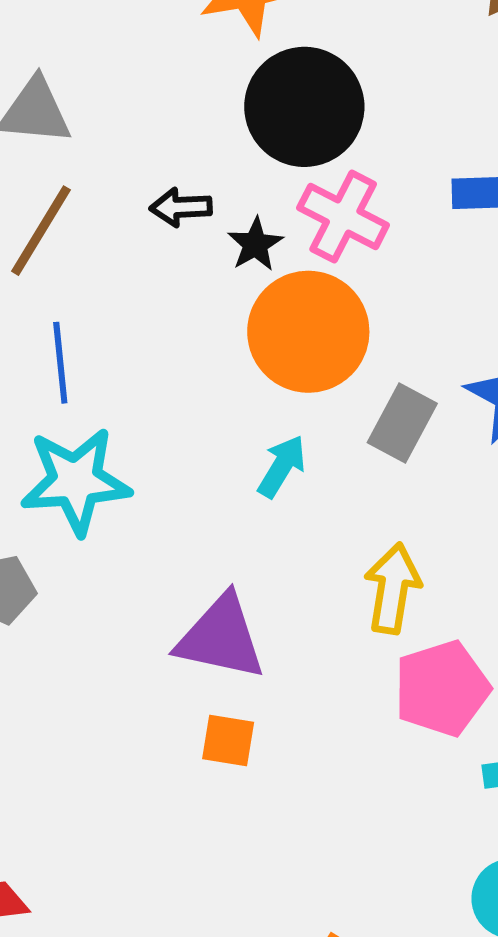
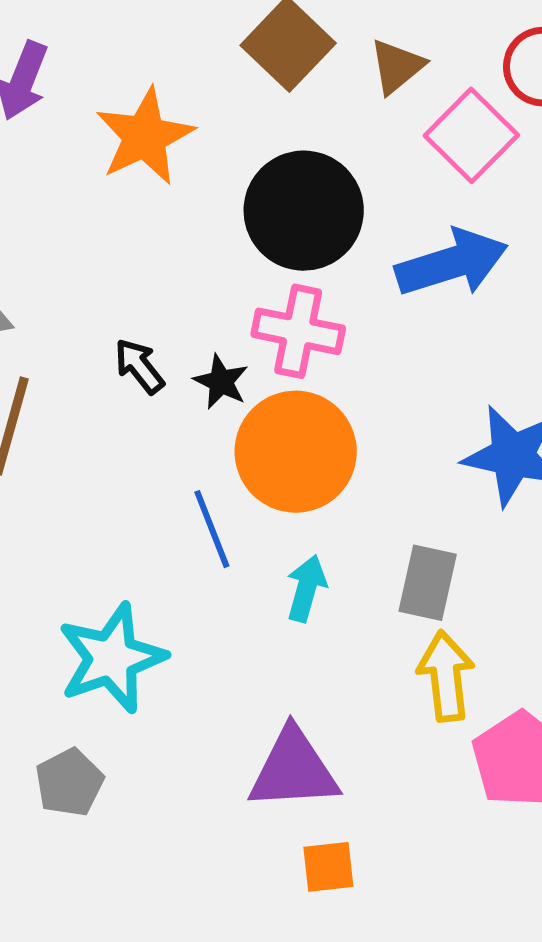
black circle: (304, 107) -> (304, 211), moved
black arrow: (181, 207) -> (139, 366), turned 70
blue line: (60, 363) -> (212, 529), moved
gray rectangle: (402, 423) -> (428, 583), moved

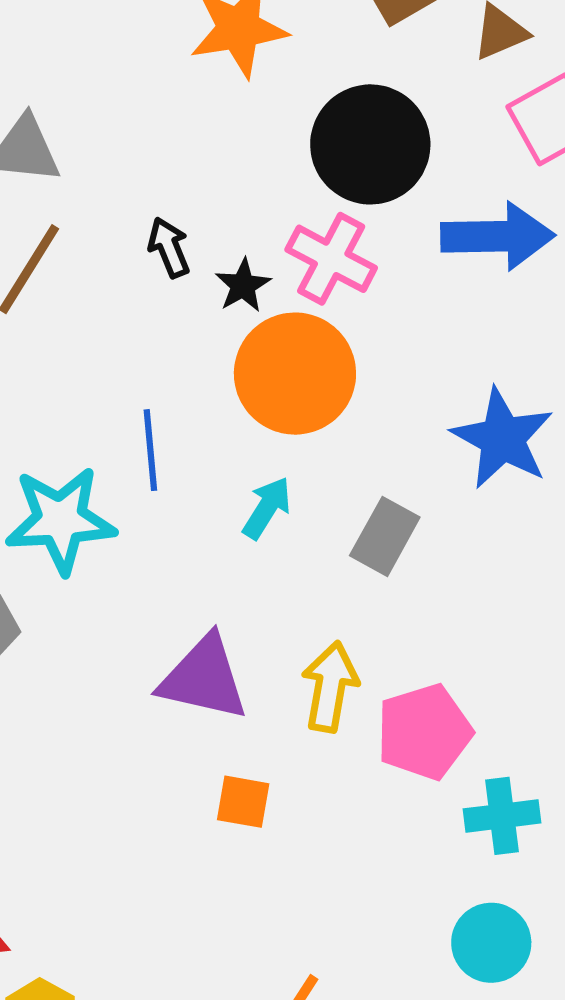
blue line: (212, 529) -> (150, 450), moved
yellow arrow: (446, 676) -> (330, 687), moved
orange square: (328, 867) -> (243, 802), moved

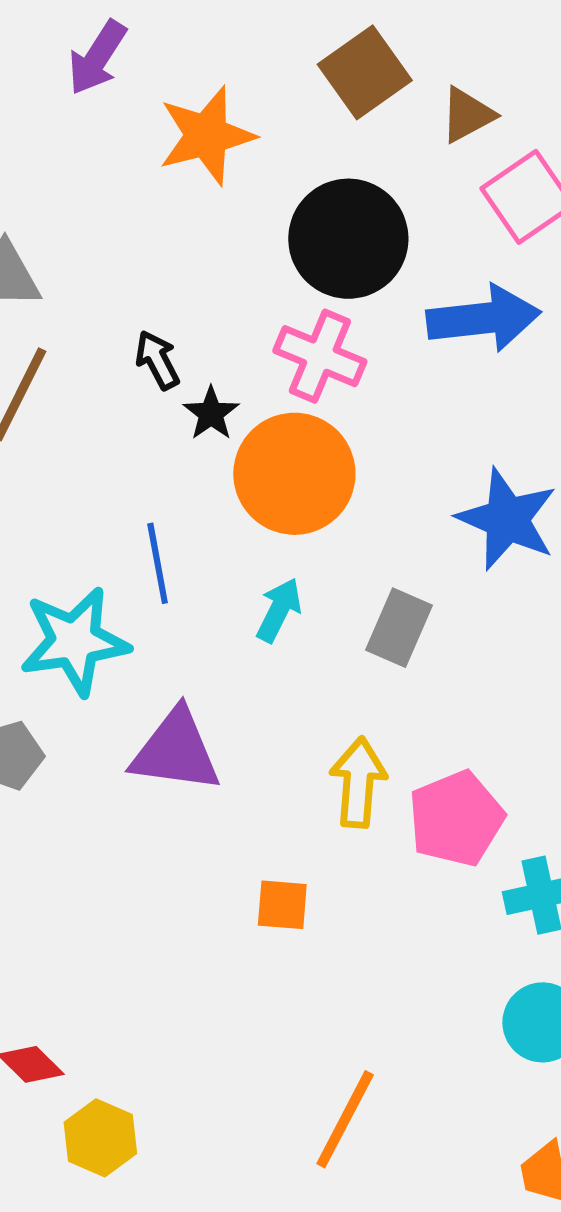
black star: (243, 285) -> (211, 413), moved
purple triangle: (204, 678) -> (176, 751), moved

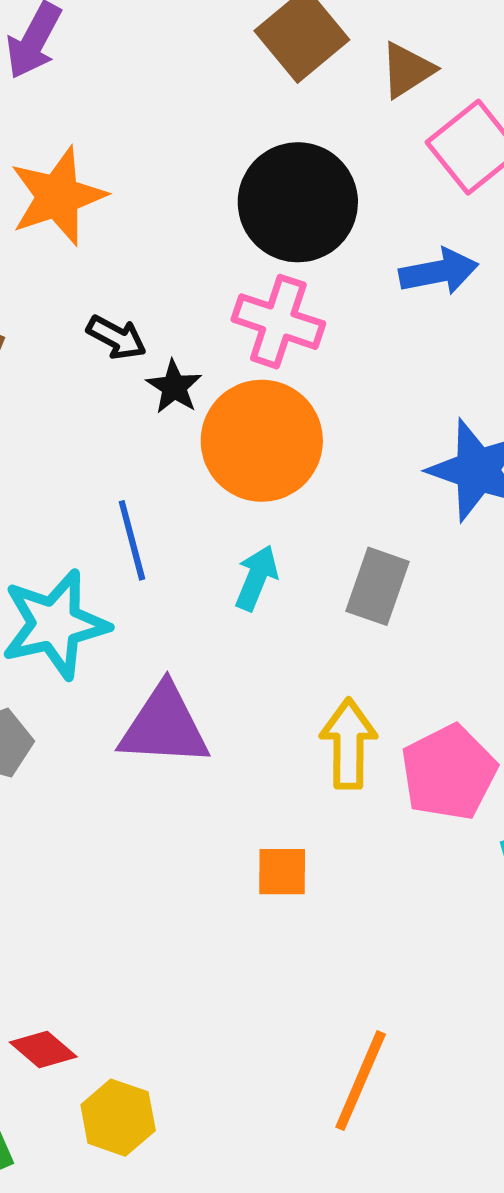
orange star: (207, 136) -> (58, 196), moved
blue arrow: (484, 318) -> (439, 272), size x0.7
black arrow: (157, 360) -> (116, 338), turned 150

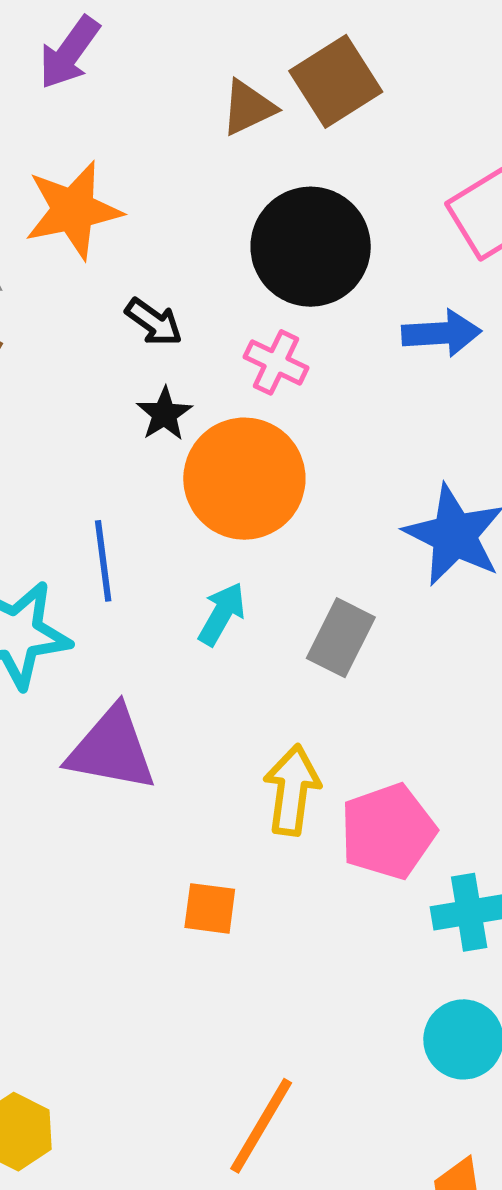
brown triangle: (407, 70) -> (248, 108), moved
pink cross: (278, 322) -> (276, 362), size x0.7
black arrow: (116, 338) -> (154, 322), moved

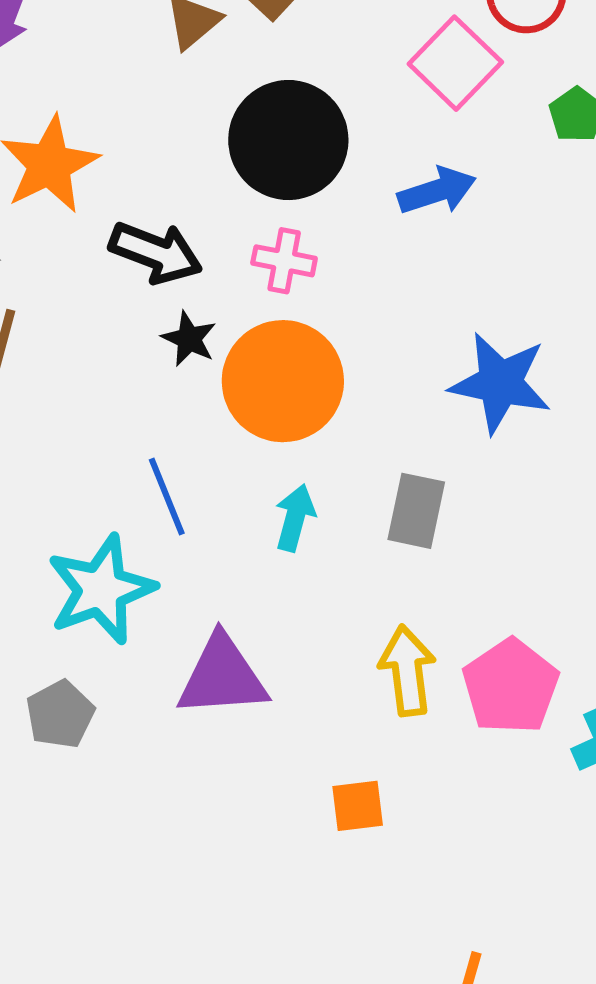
black arrow: (154, 322) -> (156, 253), size x1.5

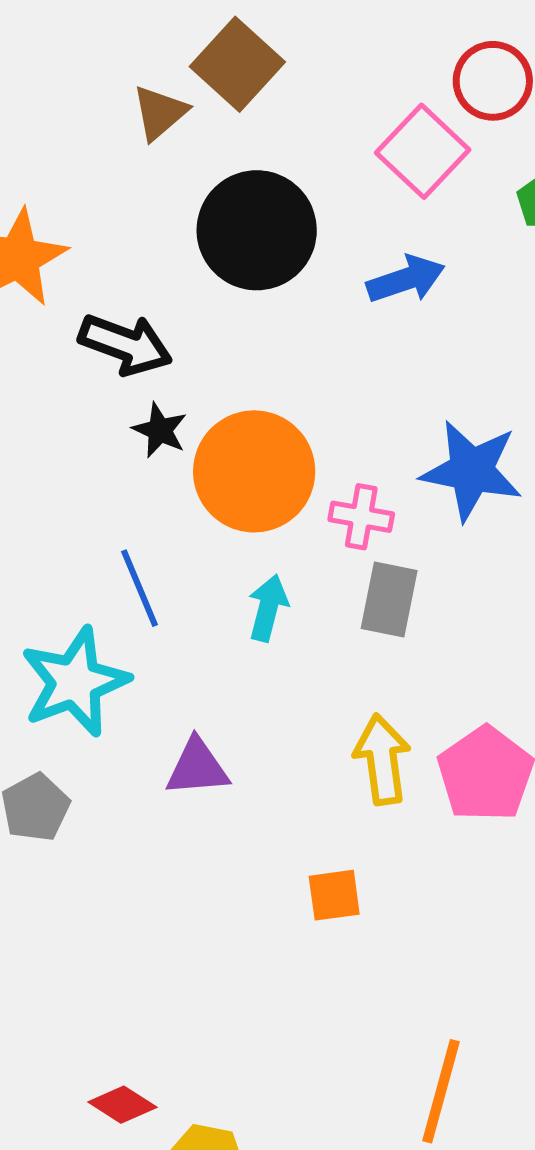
pink cross: (284, 261) -> (361, 517), moved
purple triangle: (222, 676) -> (197, 767), size x0.7

